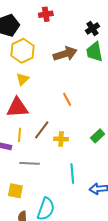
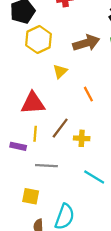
yellow triangle: (22, 79) -> (60, 71), moved
cyan line: (72, 173) -> (94, 177), turned -54

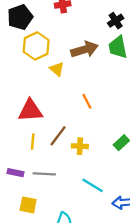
yellow triangle: (60, 71) -> (57, 69), moved, turned -35
purple rectangle: (18, 146) -> (15, 173), moved

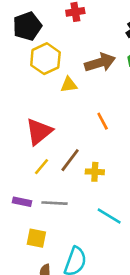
yellow triangle: (57, 69) -> (69, 85), turned -49
red triangle: (30, 110) -> (39, 132), turned -35
yellow line: (33, 142) -> (42, 167), turned 35

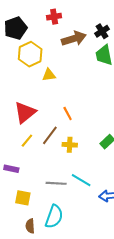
brown arrow: (100, 63) -> (74, 39), moved
orange line: (103, 121) -> (68, 114), moved
gray line: (55, 203) -> (56, 183), moved

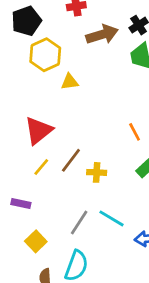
orange line: (68, 114) -> (135, 132), moved
gray line: (56, 183) -> (79, 222), turned -60
yellow square: (23, 198) -> (36, 241), turned 35

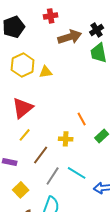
yellow hexagon: (45, 55) -> (23, 65), moved
orange line: (135, 132) -> (82, 119), moved
brown line: (71, 160) -> (41, 155), moved

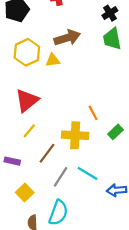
brown arrow: (70, 37) -> (67, 38), moved
yellow cross: (66, 139) -> (75, 135), size x1.6

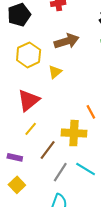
yellow triangle: (53, 60) -> (55, 72), moved, turned -32
yellow square: (25, 192) -> (17, 185), moved

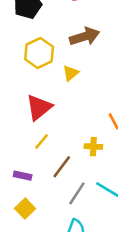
yellow cross: (74, 133) -> (93, 147), size x0.6

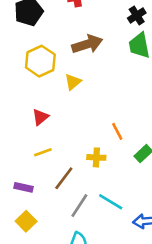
red triangle: (39, 107) -> (40, 117), size x0.6
yellow line: (42, 141) -> (43, 152), turned 30

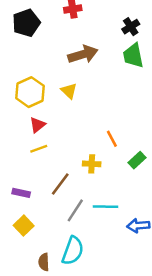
yellow hexagon: (40, 61) -> (30, 92), moved
yellow triangle: (73, 82) -> (69, 91), turned -36
yellow line: (43, 152) -> (39, 149), moved
cyan line: (111, 202) -> (106, 207), turned -30

